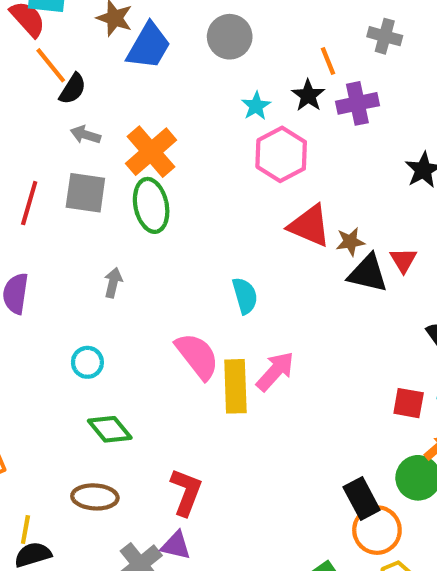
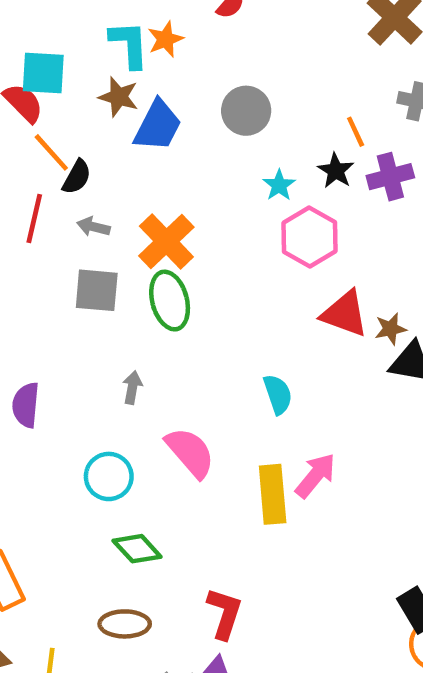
red line: (29, 203) -> (34, 219), moved
pink semicircle: (197, 356) -> (190, 452), moved
cyan circle: (87, 362) -> (109, 476), size x1.4

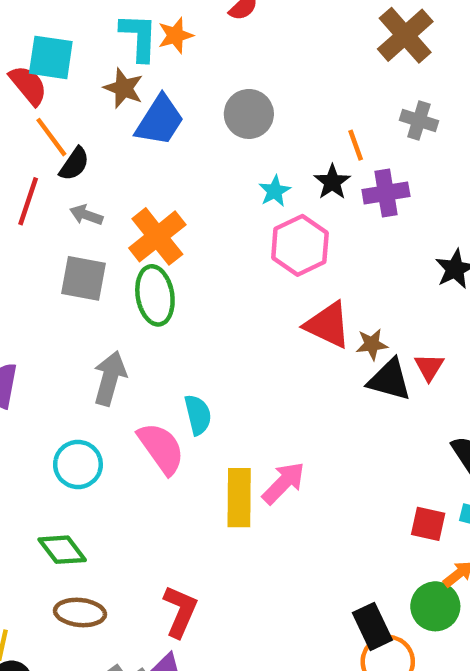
gray arrow: (132, 387) -> (110, 378), size x1.6
cyan semicircle: (278, 394) -> (198, 415), moved
green diamond: (137, 549) -> (62, 550), moved

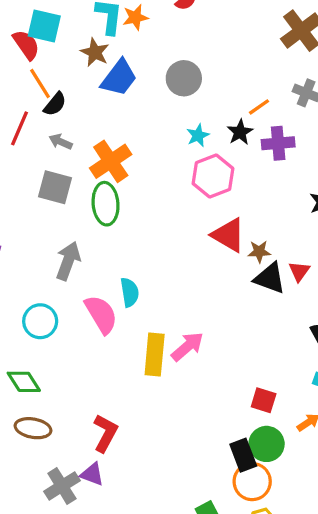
orange line: (356, 145) -> (259, 107), turned 70
red square: (428, 524) -> (264, 400), moved
green circle: (435, 606) -> (267, 444), moved

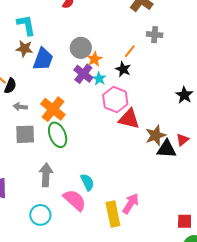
orange star: (135, 17) -> (94, 59), moved
purple cross: (278, 143) -> (83, 74), moved, turned -30
red triangle: (229, 235) -> (129, 119), moved
brown star: (259, 252) -> (156, 135), size x1.5
red triangle: (299, 271) -> (182, 140), turned 32

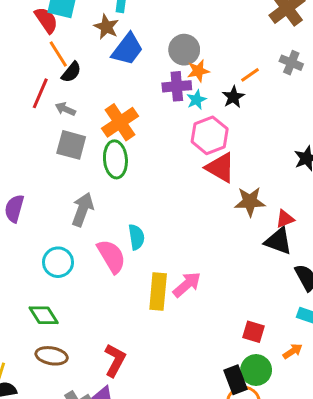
purple cross: (83, 74) -> (177, 86), turned 30
gray arrow: (20, 107) -> (65, 109), moved
black triangle: (167, 149) -> (278, 241), moved

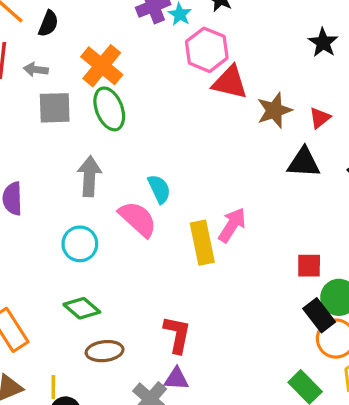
black semicircle: (71, 72) -> (48, 24), moved
black triangle: (278, 241) -> (304, 163), moved
red square: (254, 332) -> (309, 266), moved

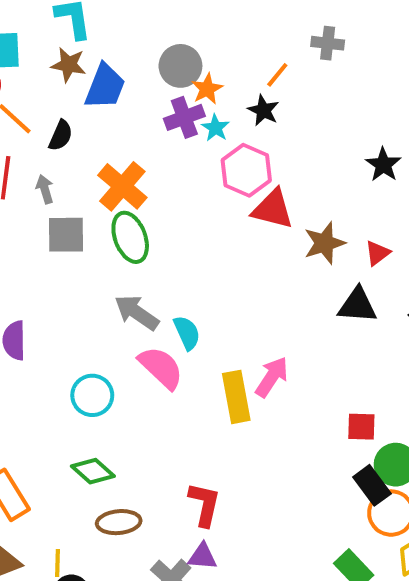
gray arrow: (36, 70) -> (45, 189), turned 65
gray arrow: (89, 176) -> (137, 312), moved, turned -60

